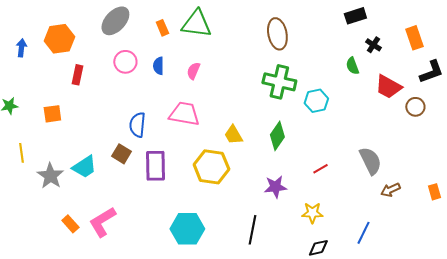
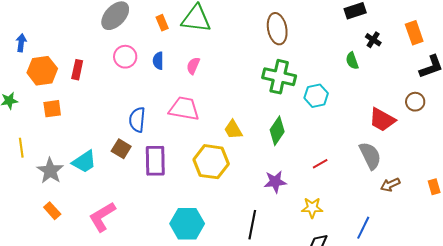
orange hexagon: (59, 39) -> (42, 71), moved
red trapezoid: (388, 87) -> (382, 120), moved
orange rectangle: (70, 224) -> (52, 211), moved

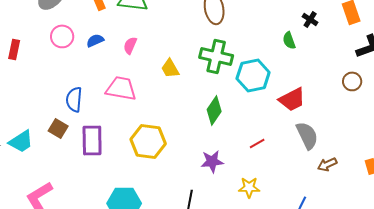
blue semicircle: (158, 61) -> (95, 40), turned 66
cyan hexagon: (316, 96) -> (253, 75), size x1.4
red trapezoid: (382, 120) -> (292, 99), moved, turned -56
yellow trapezoid: (233, 130) -> (170, 68), moved

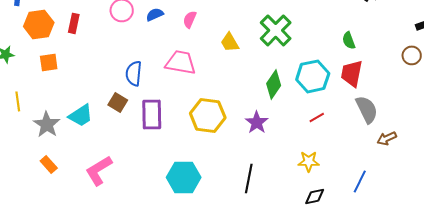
green semicircle: (289, 40) -> (349, 40), moved
green cross: (216, 56) -> (276, 30), turned 32
cyan hexagon: (253, 75) -> (313, 76), moved
red trapezoid: (292, 99) -> (352, 73), turned 128
purple star: (212, 161) -> (257, 122), moved, turned -30

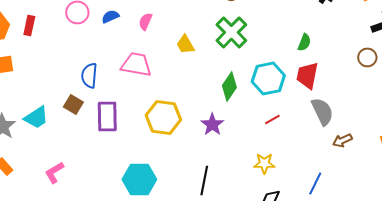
green semicircle: (349, 40) -> (304, 42), turned -138
pink L-shape: (99, 170) -> (54, 172), size x0.7

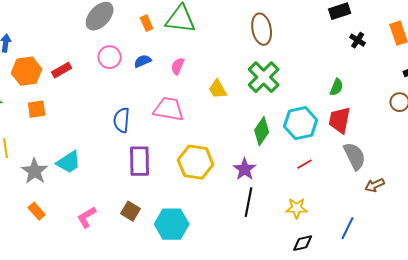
red rectangle: (29, 25) -> (62, 70), turned 48
brown square: (73, 104) -> (131, 211), moved
black line: (204, 180) -> (249, 202), moved

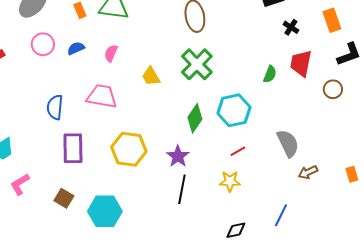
red trapezoid: (340, 120) -> (301, 63), moved
yellow star: (297, 208) -> (230, 181), moved
pink L-shape: (87, 217) -> (20, 184), moved

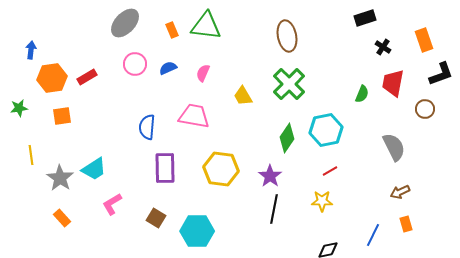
gray semicircle: (288, 143) -> (394, 147), moved
orange rectangle: (352, 174) -> (406, 224), moved

